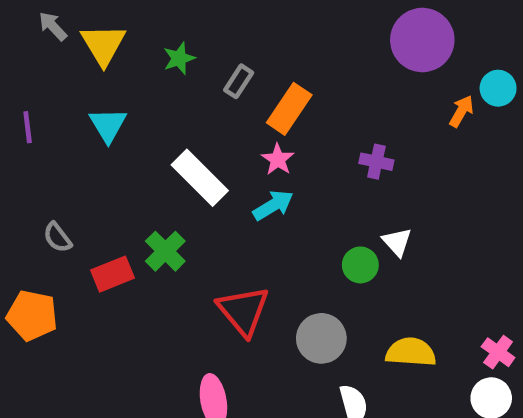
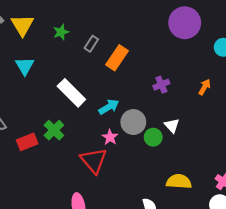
orange arrow: (461, 111) -> (205, 87), moved
pink star: (278, 159) -> (110, 137), moved
purple cross: (376, 162) -> (161, 85), turned -35
gray circle: (321, 338) -> (133, 122), moved

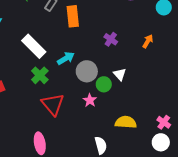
orange rectangle: (117, 58) -> (73, 16), turned -40
purple cross: (161, 85) -> (111, 39), turned -32
green cross: (54, 130) -> (40, 75), moved
pink star: (110, 137) -> (90, 100), moved

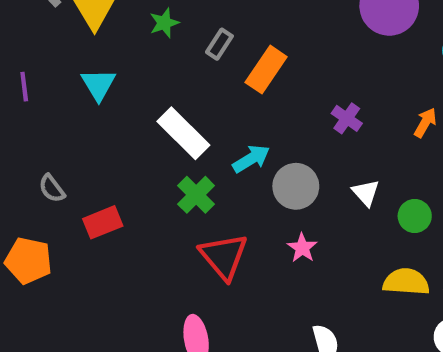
orange rectangle: (73, 16) -> (266, 70), turned 40
green circle: (104, 84) -> (415, 216), moved
yellow semicircle: (126, 122) -> (406, 282), moved

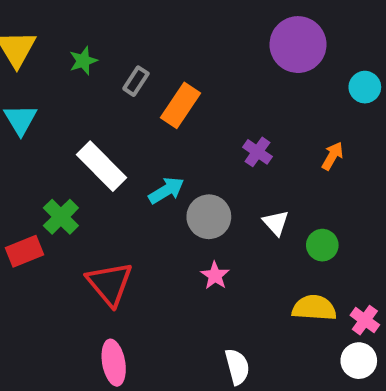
green cross: (196, 195) -> (61, 217), moved
red triangle: (224, 256) -> (110, 284), moved

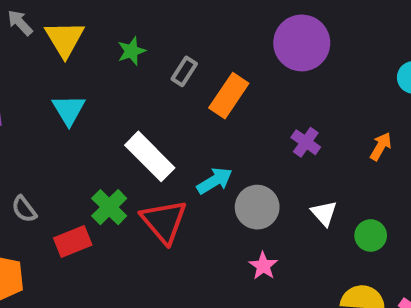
purple circle: (298, 45) -> (302, 43), moved
red triangle: (110, 284) -> (164, 221), moved

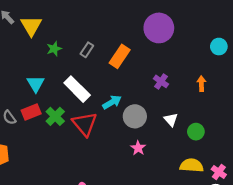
green star: (132, 51) -> (54, 49), moved
gray rectangle: (184, 71) -> (87, 50), moved
cyan triangle: (69, 110) -> (36, 84), moved
orange arrow: (381, 146) -> (201, 84), turned -32
red rectangle: (73, 242) -> (31, 112), moved

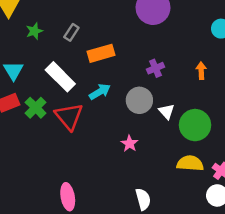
orange rectangle: (120, 56) -> (101, 53), moved, turned 40
purple cross: (161, 81) -> (155, 68), turned 32
gray circle: (135, 116) -> (139, 100), moved
green circle: (196, 132) -> (195, 125), size x1.6

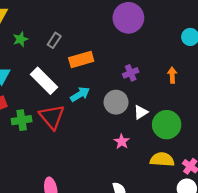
green cross: (36, 108) -> (22, 120), moved, turned 36
white triangle: (167, 111) -> (141, 112), turned 40
pink star: (130, 144) -> (122, 142), moved

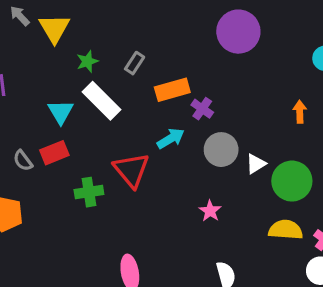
purple cross: (131, 73) -> (202, 109), moved, turned -32
white rectangle: (44, 81) -> (102, 101), moved
green cross: (22, 120) -> (89, 192), moved
pink star: (122, 142) -> (210, 211), moved

